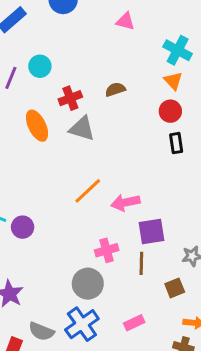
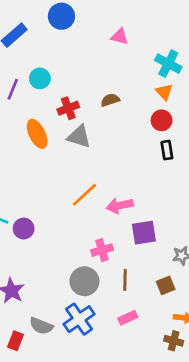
brown line: (141, 263) -> (125, 280), moved

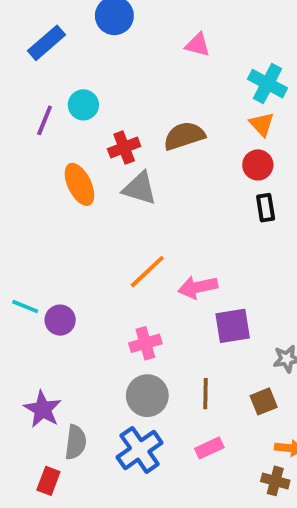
brown semicircle: (110, 100) -> (184, 136), size x1.5
pink cross: (102, 250) -> (145, 343), moved
gray semicircle: (41, 326) -> (76, 442), moved, turned -105

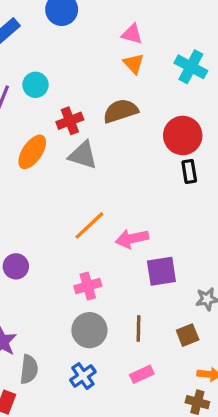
orange triangle: (262, 124) -> (134, 64), moved
red circle: (258, 165) -> (183, 135), size x1.5
orange ellipse: (79, 184) -> (32, 152), turned 60
blue cross: (140, 450) -> (83, 376), size x0.7

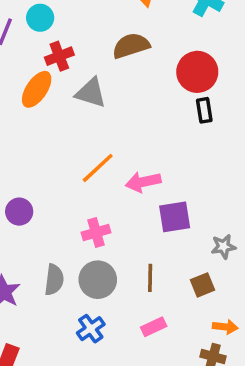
red cross: (70, 121) -> (59, 56), moved
gray semicircle: (29, 369) -> (54, 280), moved

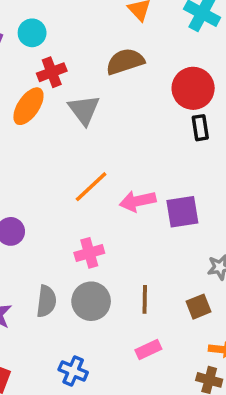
gray triangle: (91, 93) -> (84, 110), turned 36
purple square: (175, 217) -> (182, 212), moved
blue cross: (91, 329) -> (73, 371), moved, turned -32

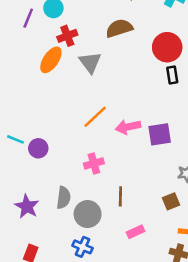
brown line: (145, 299) -> (120, 196), moved
gray circle: (91, 301) -> (88, 214), moved

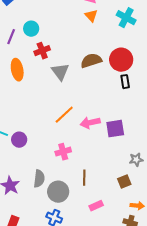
brown semicircle: (119, 28) -> (91, 61), moved
orange ellipse: (51, 60) -> (17, 70), moved, turned -45

